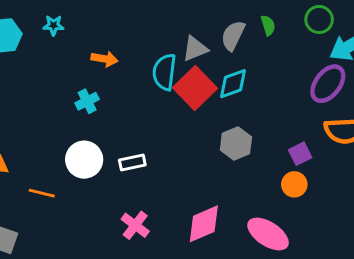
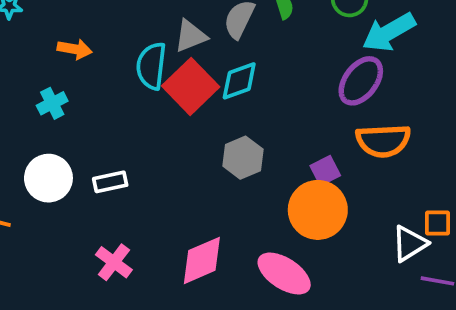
orange circle: (294, 184) -> (318, 210), size x1.8

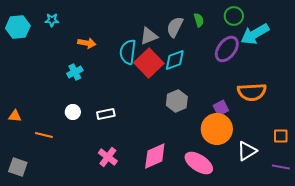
purple ellipse: (361, 81) -> (227, 49), moved
white circle: (48, 178) -> (73, 112), size x0.6
white triangle: (409, 244) -> (247, 151), moved

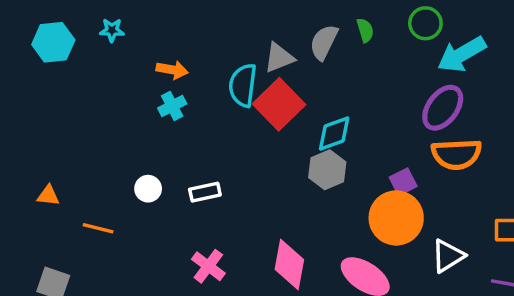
purple ellipse: (227, 49) -> (443, 108), moved
cyan diamond: (175, 60) -> (334, 134), moved
cyan cross: (75, 72) -> (172, 106), moved
pink diamond: (155, 156) -> (289, 264), turned -56

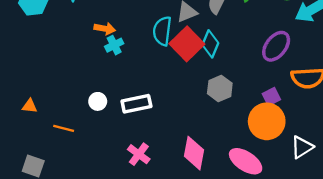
orange arrow: (172, 70) -> (105, 29), moved
purple ellipse: (443, 108) -> (276, 46), moved
cyan diamond: (334, 134) -> (210, 44), moved, turned -48
white rectangle: (205, 192) -> (136, 104), size x1.4

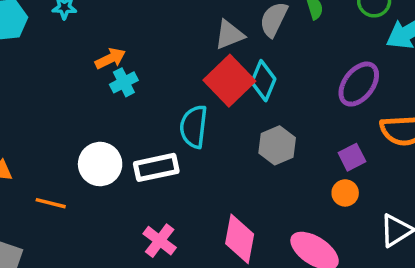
orange arrow: (105, 29) -> (110, 59), turned -36
cyan semicircle: (162, 31) -> (194, 127), moved
white circle: (98, 101) -> (100, 164), size x1.6
orange circle: (267, 121) -> (345, 193), size x0.5

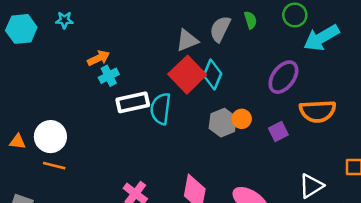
white circle: (100, 164) -> (50, 137), moved
white rectangle: (156, 167) -> (133, 102), moved
orange circle: (345, 193) -> (242, 119), moved

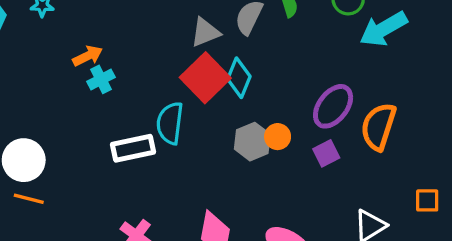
purple ellipse: (283, 77) -> (333, 106), moved
white rectangle: (133, 102) -> (133, 148), moved
orange semicircle: (318, 111) -> (378, 126), turned 111

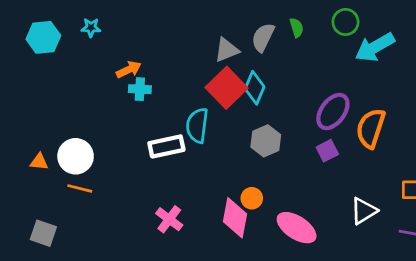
cyan cross: (101, 79) -> (140, 89), turned 30
orange circle: (278, 137) -> (252, 198), moved

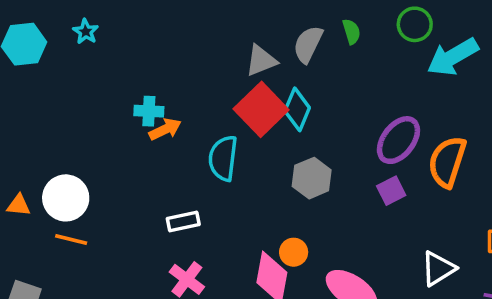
cyan star: (91, 28) -> (86, 32), turned 30
orange arrow: (129, 70) -> (165, 129), moved
white rectangle: (166, 146) -> (183, 221), moved, size x0.7

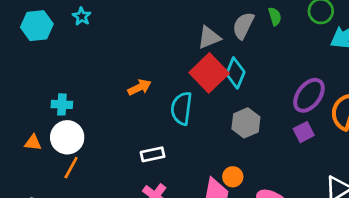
cyan cross: (149, 111) -> (62, 104), moved
orange line: (71, 240) -> (71, 168), turned -75

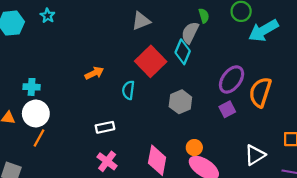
gray semicircle: (243, 26) -> (190, 33), moved
gray triangle: (209, 37) -> (141, 21), moved
cyan diamond: (235, 73) -> (183, 52), moved
cyan semicircle: (182, 108) -> (128, 90), size x0.7
orange circle: (233, 177) -> (194, 148), moved

